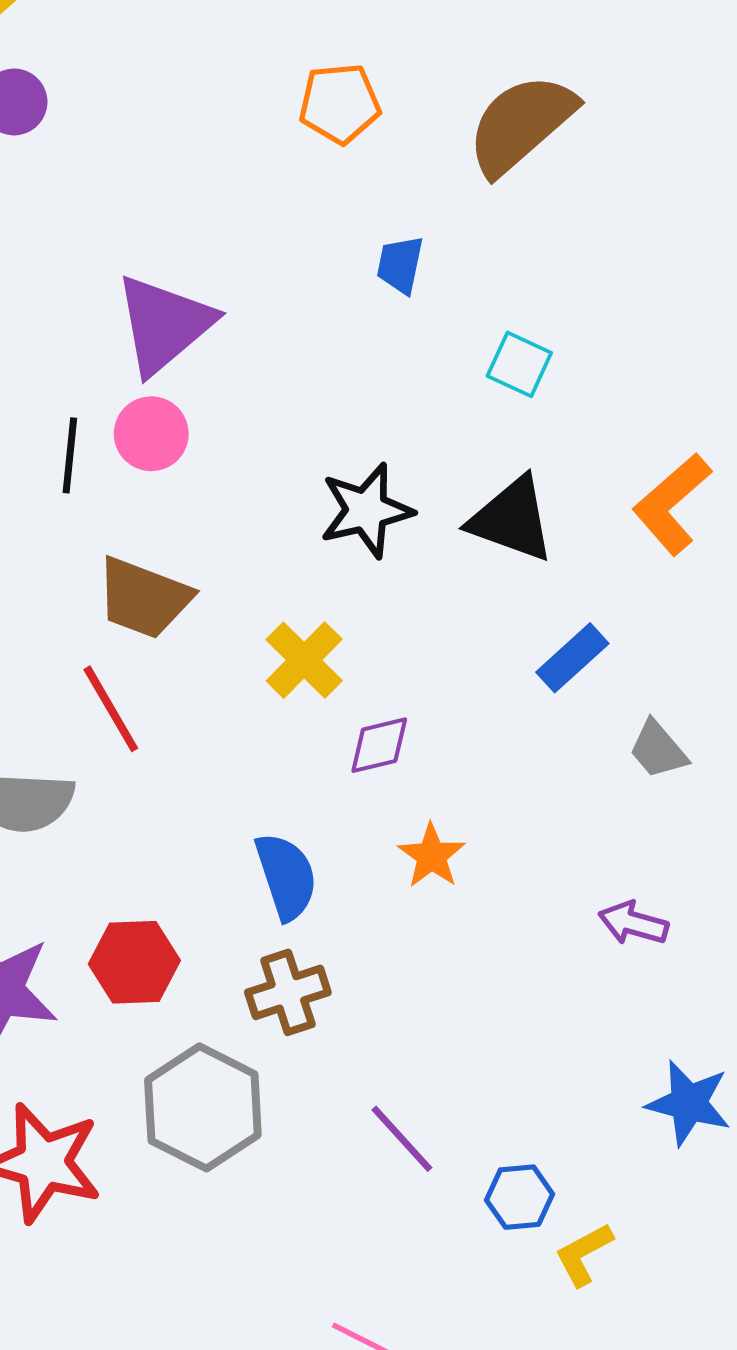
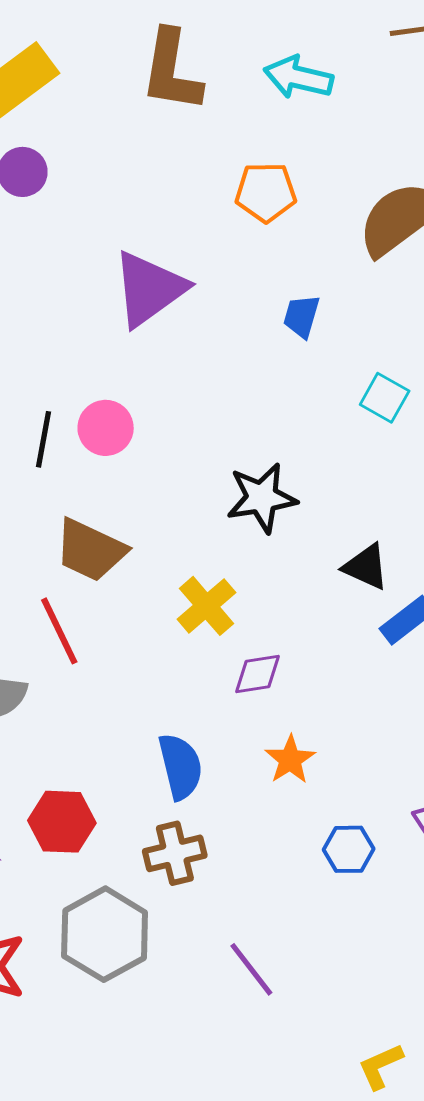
purple triangle: (164, 324) -> (149, 289), moved
black triangle: (512, 519) -> (366, 567), moved, size x0.7
blue hexagon: (520, 1197) -> (349, 849), moved

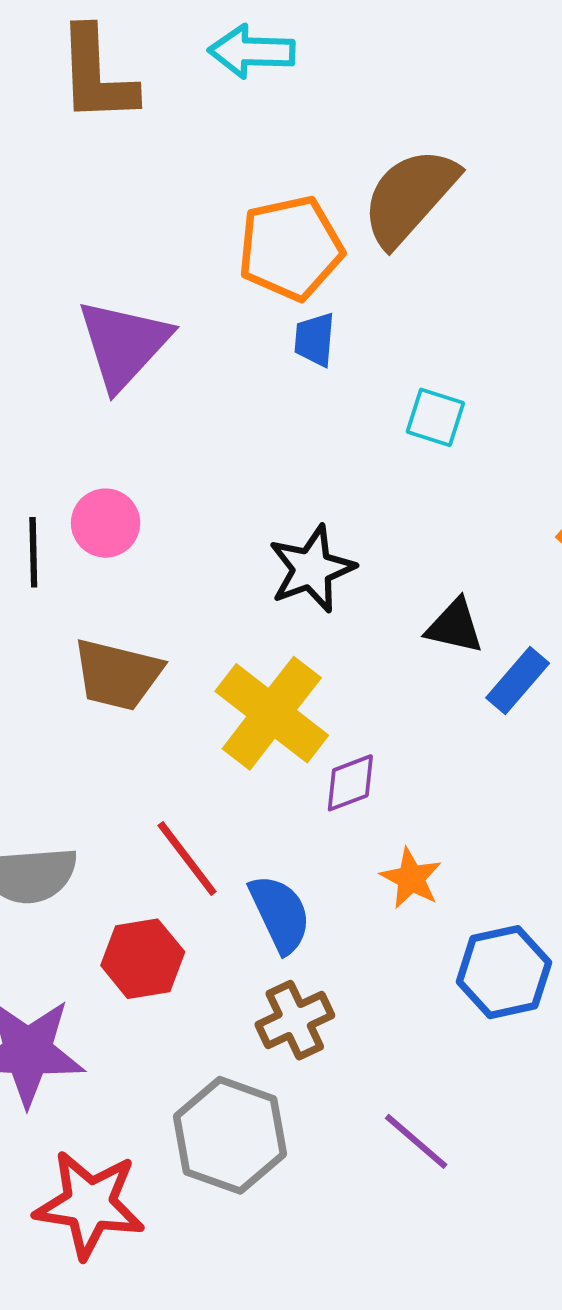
orange pentagon: (266, 192) -> (290, 248), moved, size x1.4
yellow cross: (206, 606) -> (272, 713), size x1.5
red line: (59, 631) -> (187, 858), moved
red hexagon: (62, 822) -> (143, 959), moved
blue hexagon: (349, 849) -> (504, 972), size x1.5

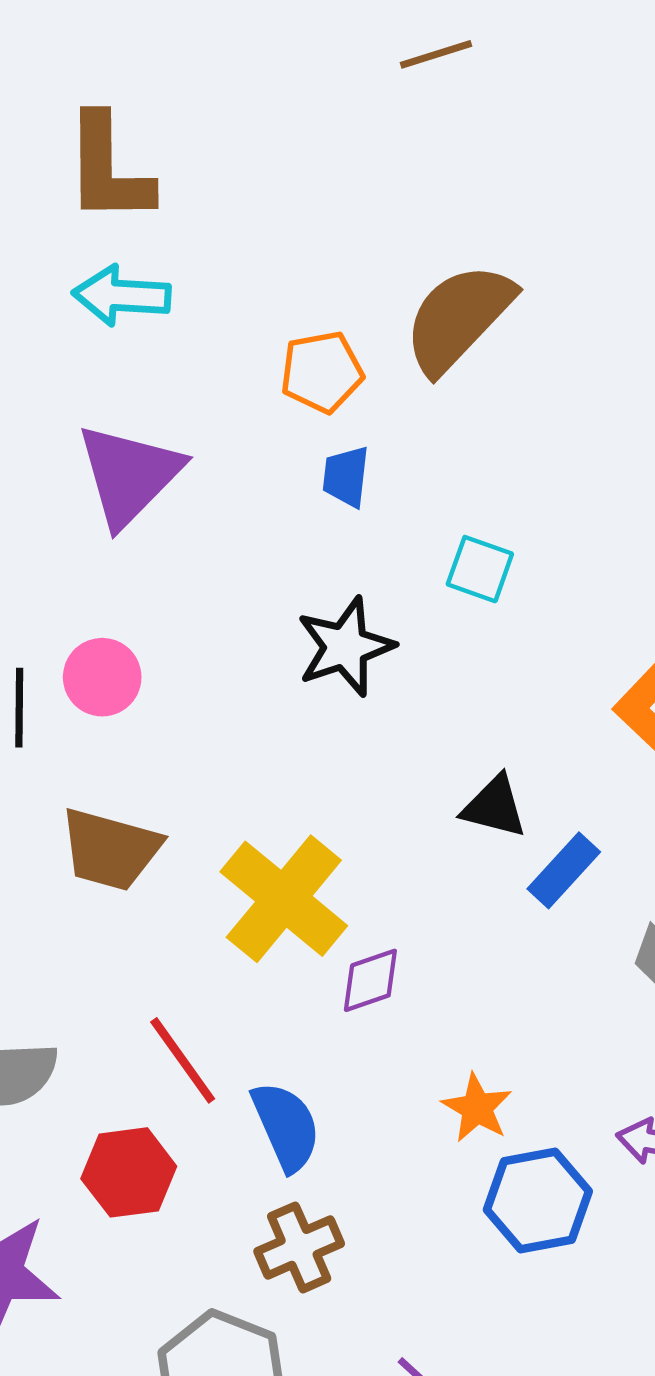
cyan arrow: (252, 51) -> (122, 296), moved
orange pentagon: (290, 248) -> (322, 372), size x0.7
black star: (312, 569) -> (345, 647), moved
orange star: (411, 878) -> (477, 1108), moved

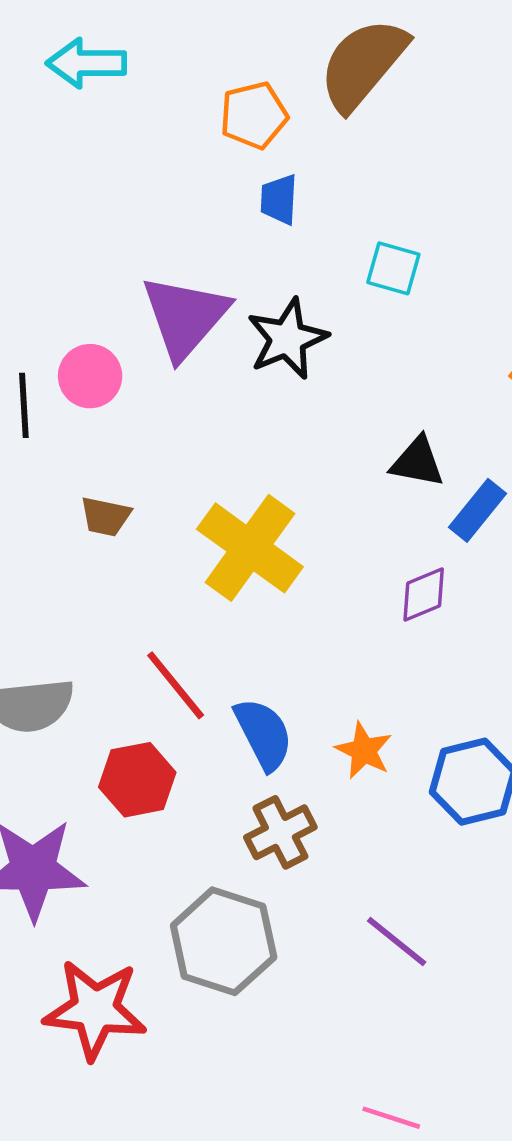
purple triangle: (129, 475) -> (185, 317), moved
brown trapezoid: (110, 849) -> (106, 517), size x0.6
purple diamond: (370, 980) -> (424, 595), moved
orange star: (477, 1108) -> (364, 750), moved

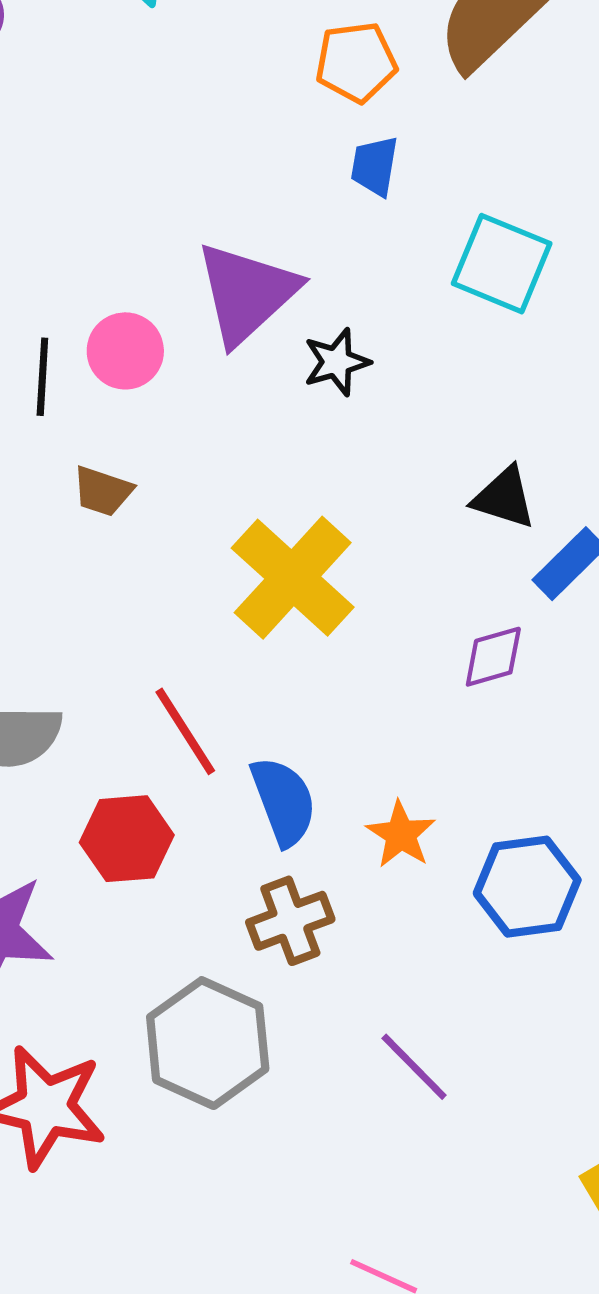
cyan square: (393, 268) -> (502, 264), size x1.5
black star: (287, 339) -> (337, 362), moved, size x0.7
brown trapezoid: (106, 517) -> (103, 491), moved

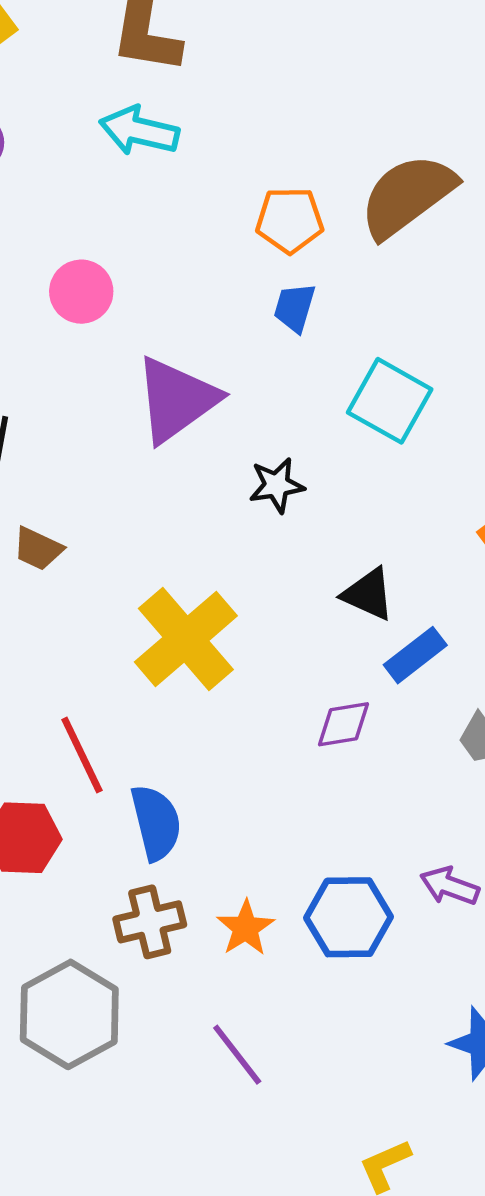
pink circle: (125, 351) -> (81, 292), moved
black star: (337, 362) -> (277, 485), moved
orange star: (401, 834) -> (246, 928), moved

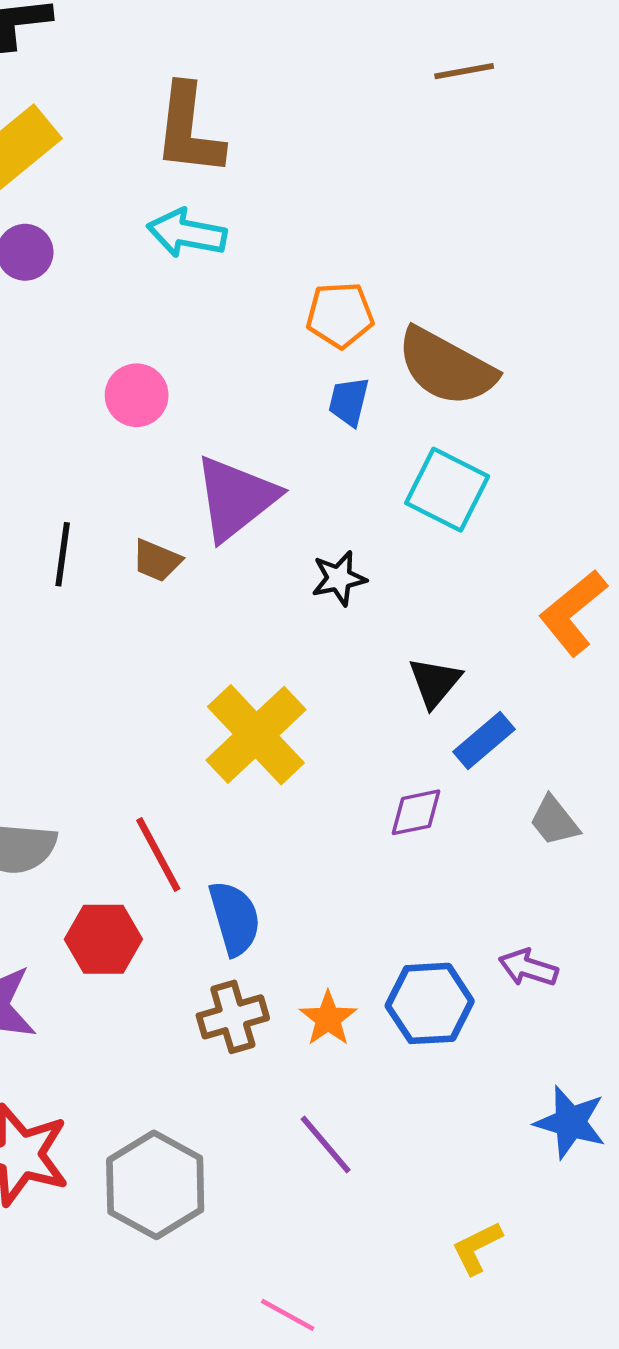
brown semicircle: (407, 196) -> (446, 367), moved, turned -112
brown trapezoid: (38, 549) -> (157, 560), moved
black triangle: (368, 594) -> (435, 682), turned 48
gray hexagon: (69, 1014) -> (155, 1185), moved

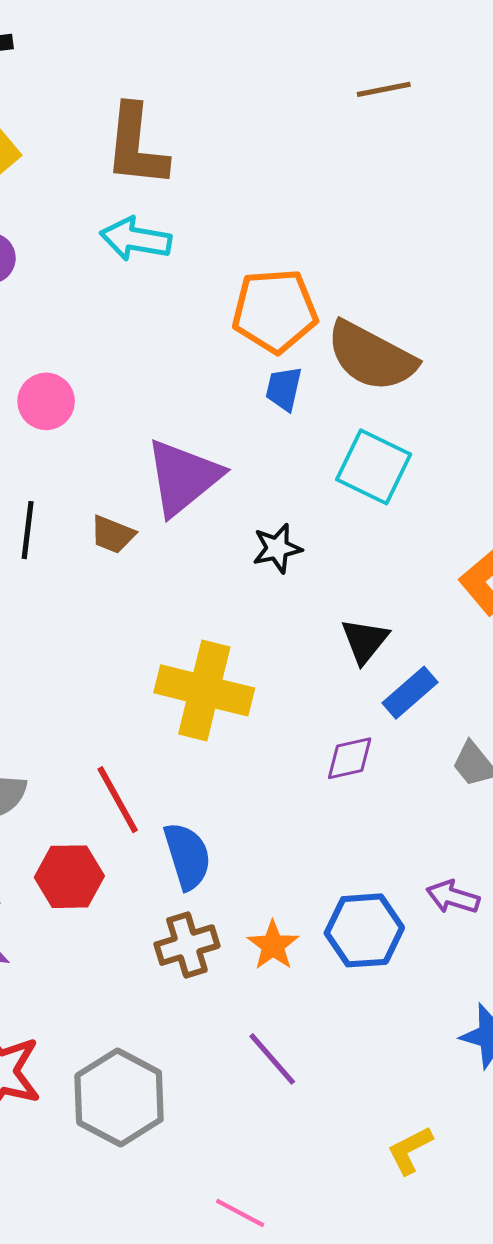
orange pentagon: (340, 315) -> (275, 311), size x1.4
pink circle: (137, 395) -> (46, 401), moved
yellow cross: (256, 735) -> (204, 690), turned -32

